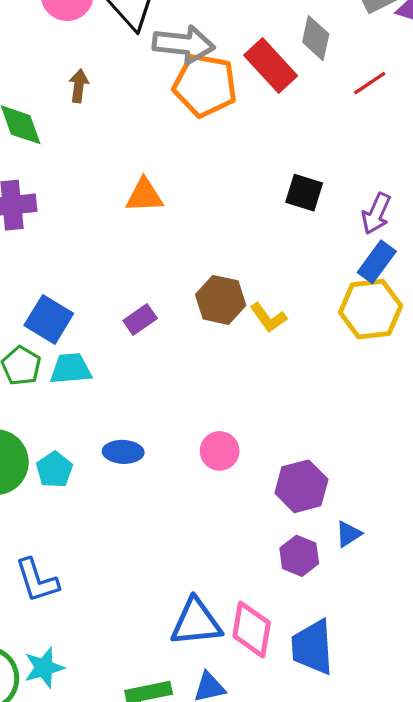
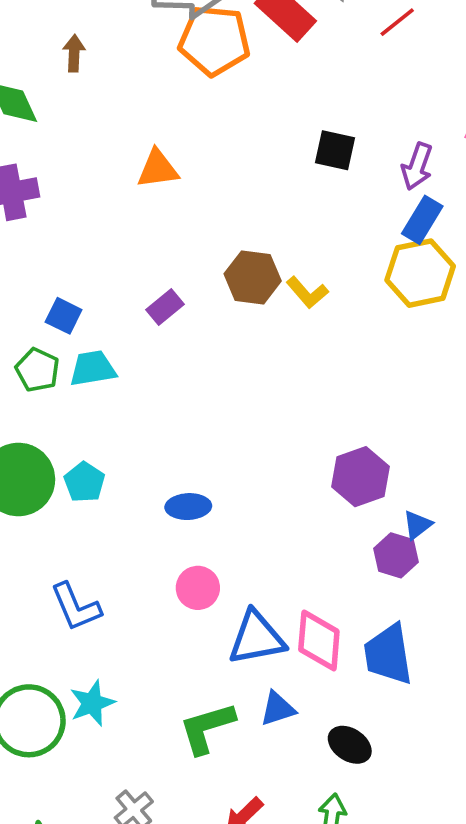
blue square: (49, 319) -> (64, 316), size x0.7
pink circle: (220, 451) -> (198, 588), moved
blue ellipse: (123, 452) -> (188, 507), moved
purple hexagon: (299, 556) -> (396, 555), moved

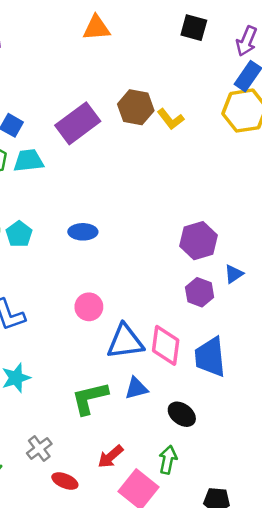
orange triangle: (158, 169) -> (97, 28), moved
purple rectangle: (165, 307) -> (78, 123), size x1.8
blue ellipse: (188, 507) -> (83, 232), moved
purple hexagon: (396, 555) -> (200, 292), moved

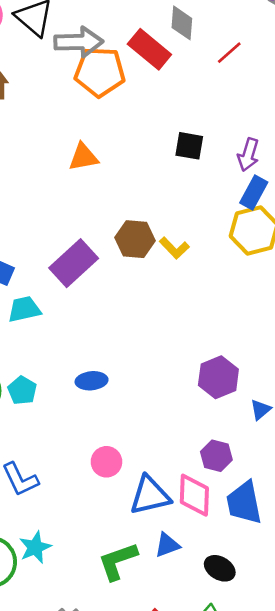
purple hexagon: (200, 292) -> (216, 456), moved

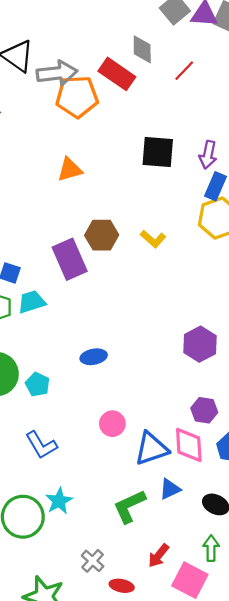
black square: (189, 146) -> (158, 152), size x1.4
brown hexagon: (135, 239) -> (102, 235), moved
purple rectangle: (74, 263) -> (70, 259), turned -66
cyan pentagon: (22, 390) -> (38, 384), moved

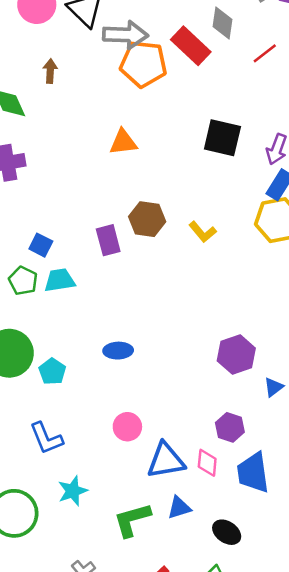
purple rectangle: (70, 259) -> (108, 240), size x0.7
pink diamond: (189, 445) -> (207, 463), size x0.7
cyan star: (59, 501) -> (73, 491), moved

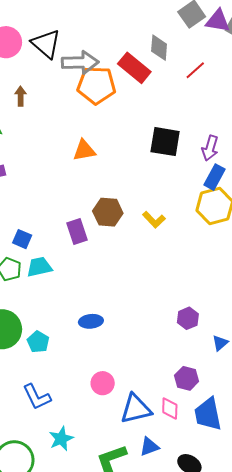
purple hexagon: (236, 355) -> (188, 318), size x0.7

